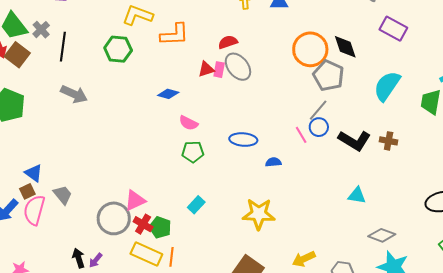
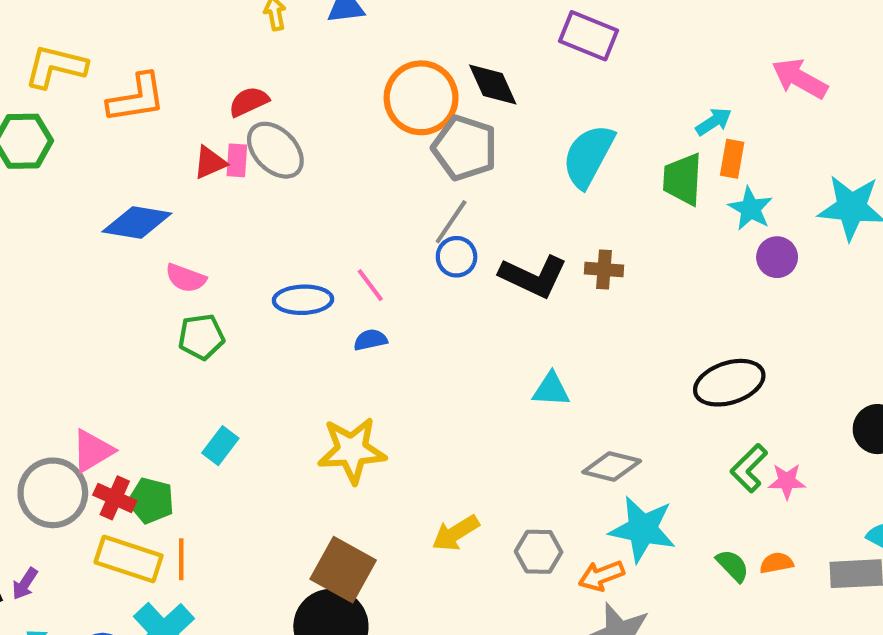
blue diamond: (168, 94) -> (137, 222), size x1.5
pink line: (301, 135) -> (370, 285), moved

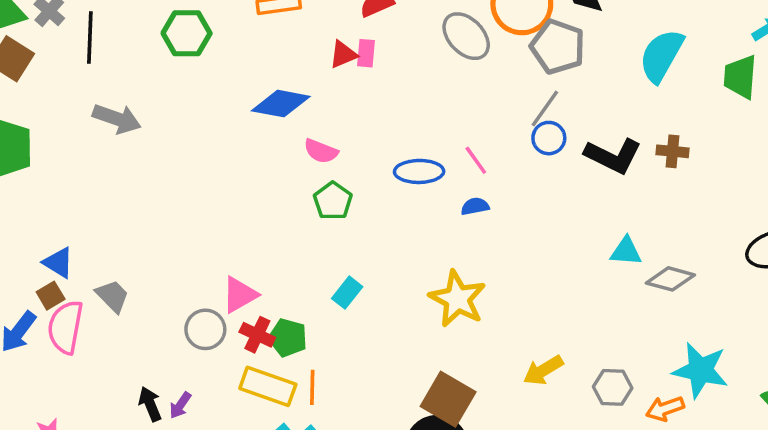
gray ellipse: (275, 150) -> (466, 36), moved
green pentagon: (201, 337) -> (333, 201), turned -30
yellow star: (352, 450) -> (457, 299), turned 30
gray diamond: (612, 466) -> (670, 279), moved
gray circle: (53, 493) -> (205, 329), size x0.7

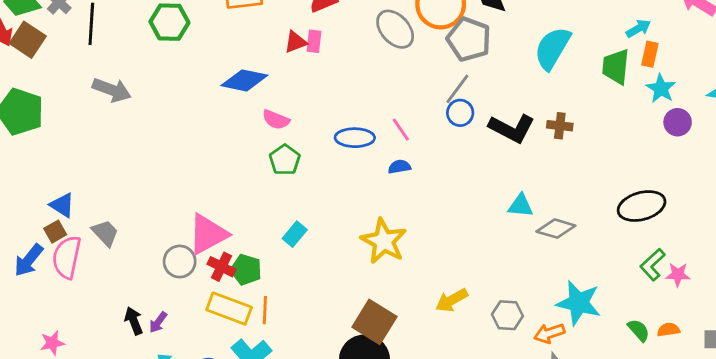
pink triangle: (240, 295) -> (208, 234), size x1.4

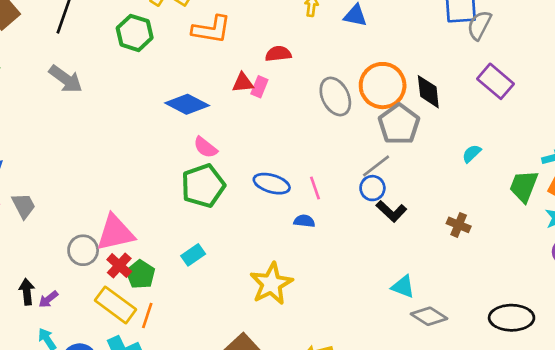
cyan semicircle: (552, 48) -> (472, 154), size x0.5
black L-shape: (512, 128) -> (391, 211), moved, size x0.7
green pentagon: (285, 160) -> (203, 186), size x1.5

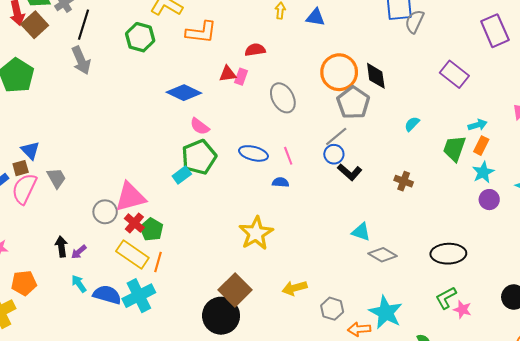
gray arrow: (66, 79) -> (81, 60), moved, turned 32
purple rectangle: (495, 81) -> (454, 74), moved
gray ellipse: (335, 96) -> (283, 98), moved
cyan rectangle: (193, 255) -> (182, 175), moved

